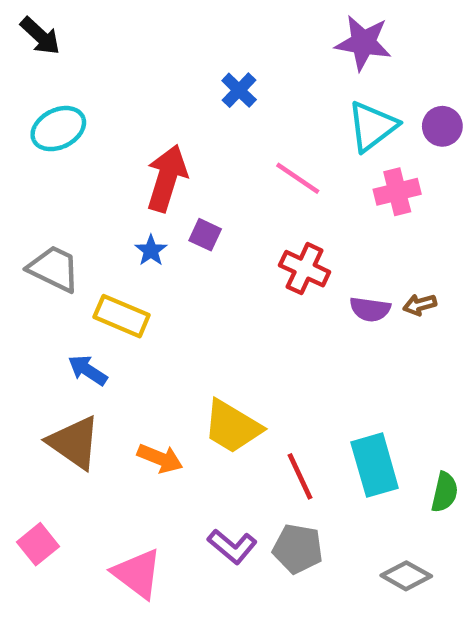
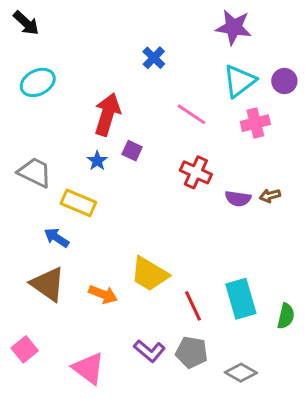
gray diamond: (406, 576) -> (241, 373), moved

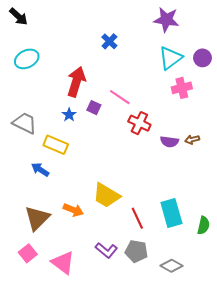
pink line: (192, 114) -> (120, 97), moved
brown triangle: (48, 284) -> (37, 218), moved, turned 40
pink square: (25, 349) -> (28, 253), moved

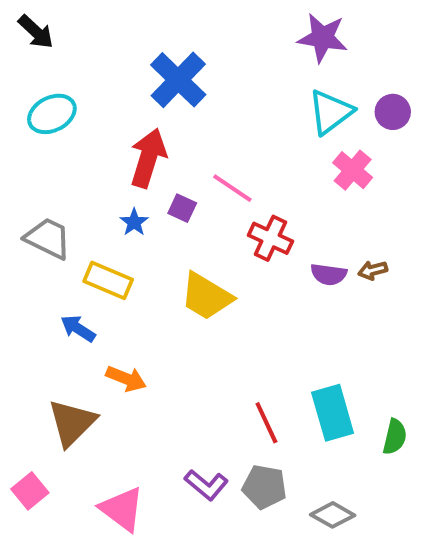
blue cross: (109, 41) -> (178, 80), moved, size x1.8
pink cross: (182, 88) -> (353, 170), turned -36
yellow trapezoid: (106, 195) -> (206, 296), moved
orange arrow: (73, 210) -> (126, 379), moved
pink square: (28, 253) -> (30, 491), moved

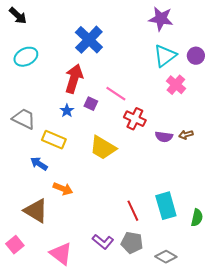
brown triangle: (72, 423) -> (36, 211), turned -44

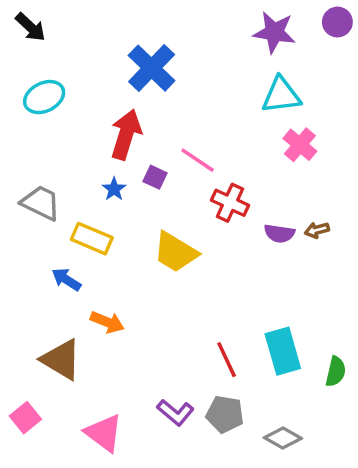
cyan triangle: (165, 56) -> (281, 95), turned 30
purple circle: (196, 56) -> (337, 22), moved

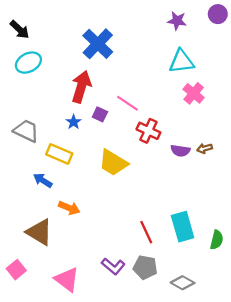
black arrow: (30, 27) -> (20, 30), moved
purple star: (274, 32) -> (177, 21), size x0.7

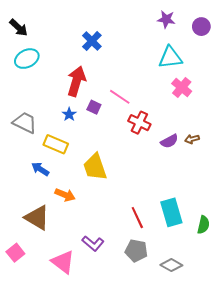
purple circle: (218, 14) -> (201, 27), moved
blue cross: (98, 44) -> (92, 41), size x0.7
purple semicircle: (180, 151) -> (169, 141), turned -36
yellow trapezoid: (113, 163) -> (95, 167), moved, turned 40
purple L-shape: (113, 266) -> (93, 243), moved

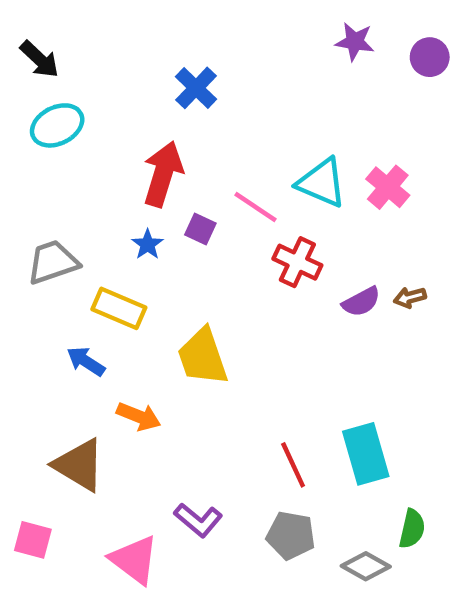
cyan triangle: (170, 58) -> (322, 183), moved, turned 30
gray trapezoid: (25, 123) -> (53, 262), turned -45
green semicircle: (203, 225) -> (412, 529), moved
pink square: (15, 253) -> (33, 540), turned -36

